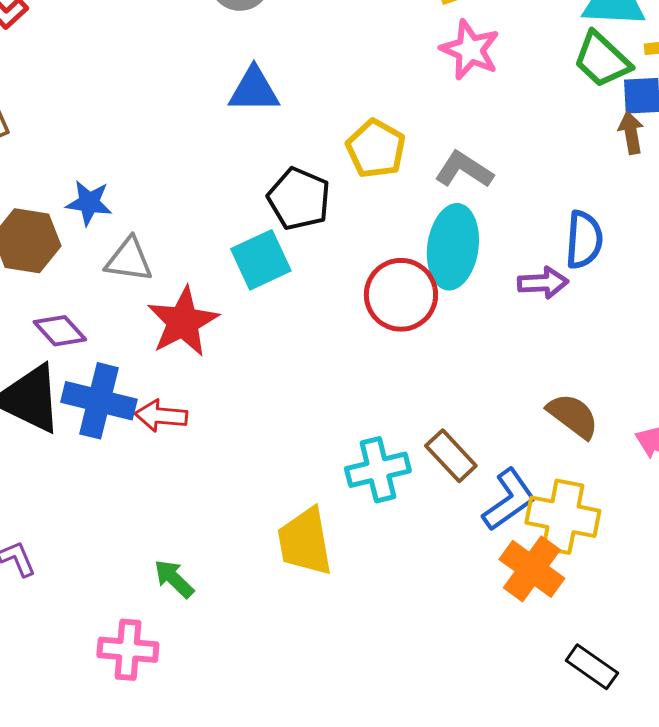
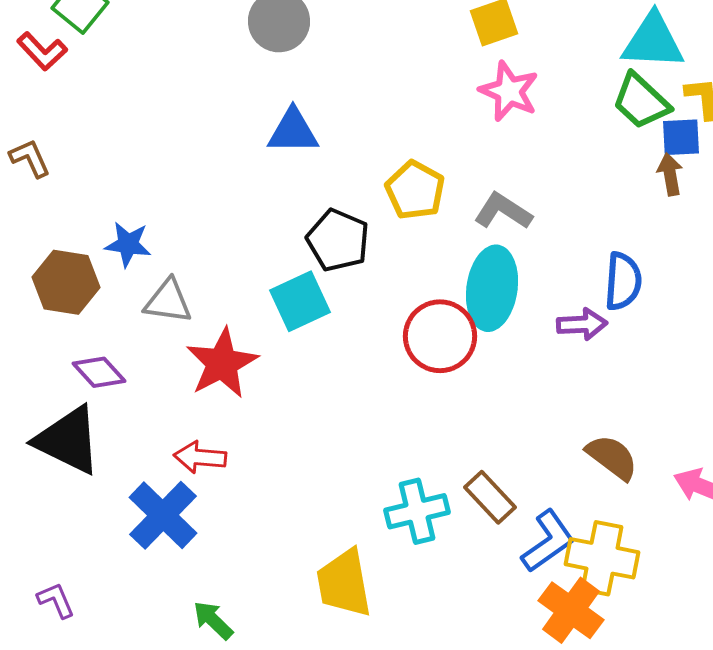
blue cross: (99, 401) -> (163, 515), moved, turned 30

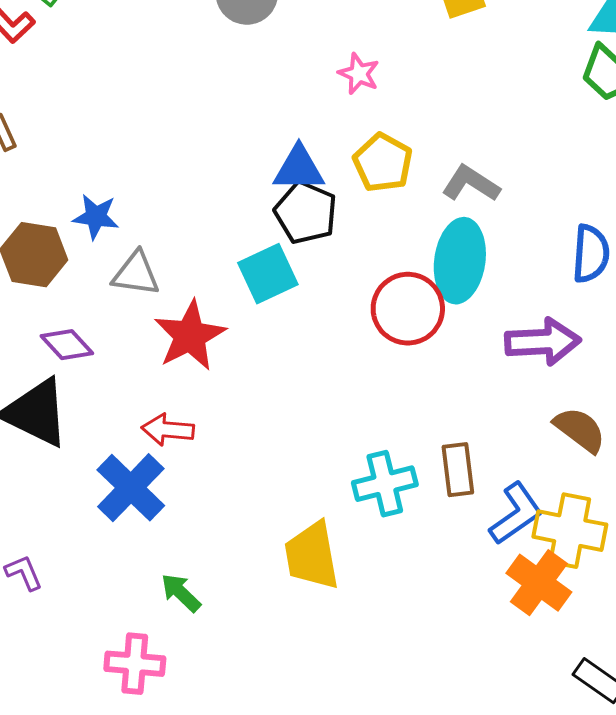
pink star: (509, 91) -> (359, 74), moved, size x0.7
blue triangle: (293, 131) -> (299, 169), moved
purple arrow: (582, 324) -> (543, 342), moved, size x1.5
brown rectangle: (490, 497) -> (458, 470), turned 36

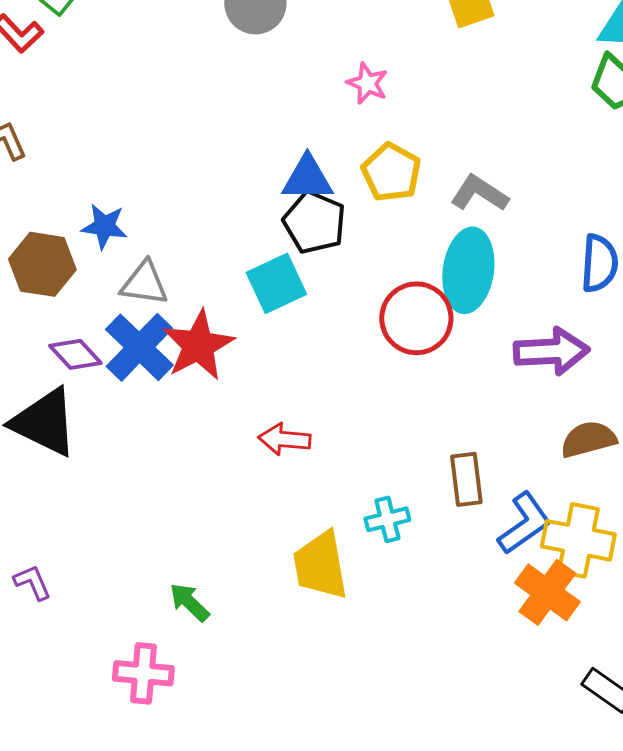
red arrow: (168, 430) -> (284, 439), moved
brown semicircle: (580, 430) -> (588, 439), turned -52
cyan cross: (385, 484) -> (387, 519), moved, size x0.7
blue cross: (131, 488) -> (139, 347), moved

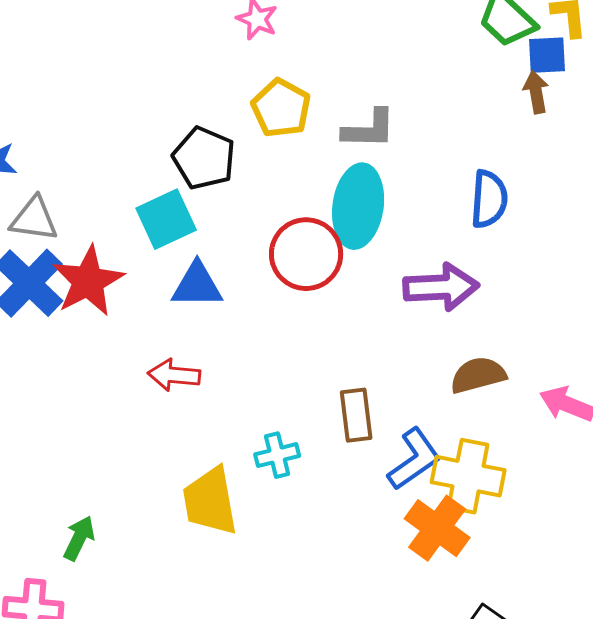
blue triangle: (307, 178) -> (197, 285), moved
gray L-shape: (479, 193) -> (369, 129), turned 148
green arrow: (189, 602) -> (79, 538), turned 72

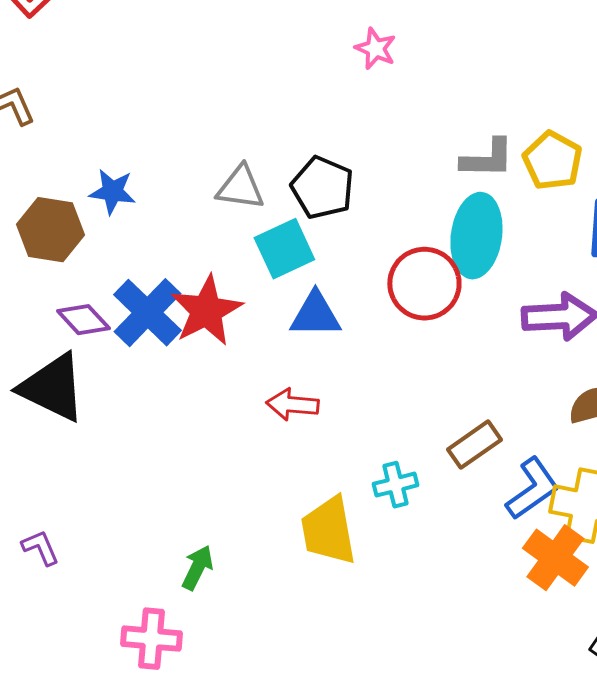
yellow pentagon: (281, 108) -> (552, 161), moved
gray triangle: (34, 219) -> (240, 188), moved
brown rectangle: (356, 415) -> (474, 445), turned 62

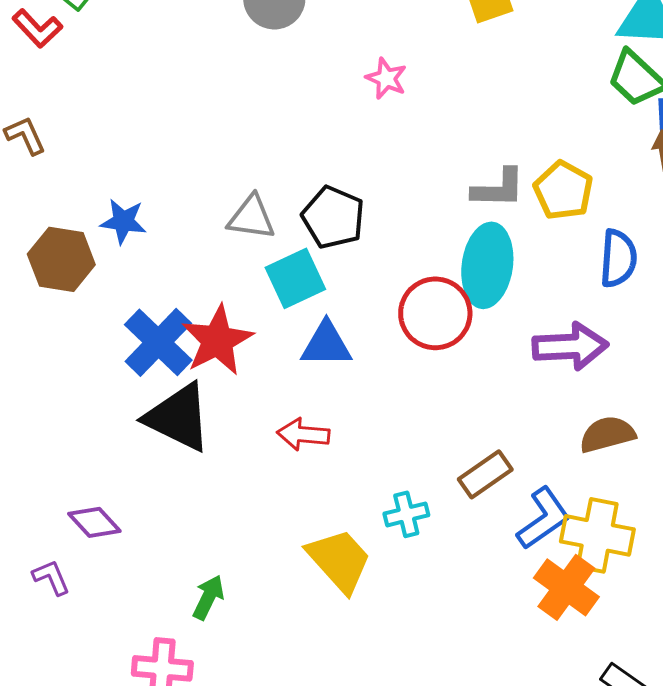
purple diamond: (83, 320) -> (94, 522), moved
black triangle: (52, 388) -> (178, 417), moved
yellow trapezoid: (328, 531) -> (339, 560), turned 148

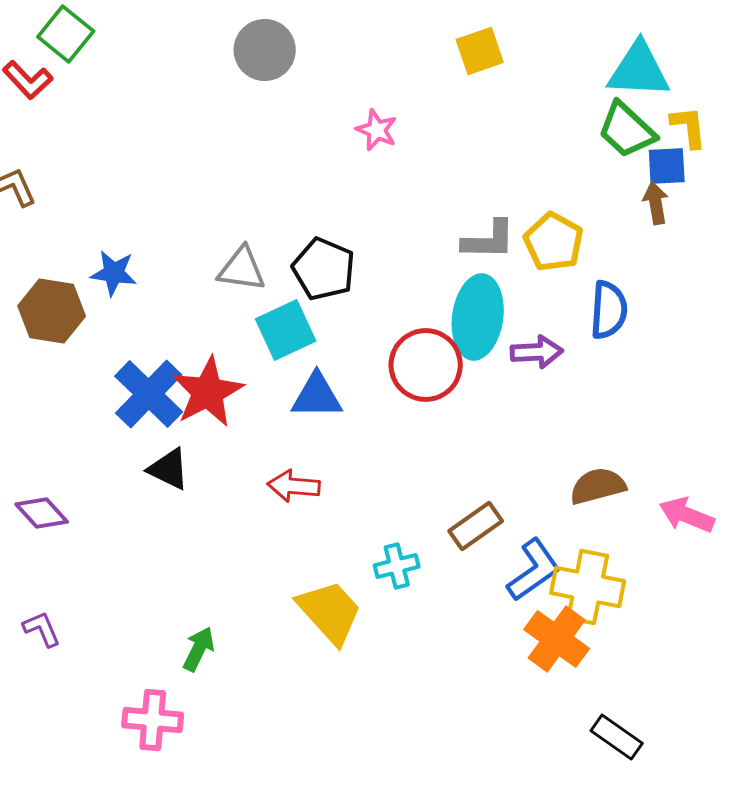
purple arrow: (570, 346) -> (537, 352), moved, size x0.7
black triangle: (178, 417) -> (169, 469), size x0.6
purple diamond: (94, 522) -> (42, 513), moved

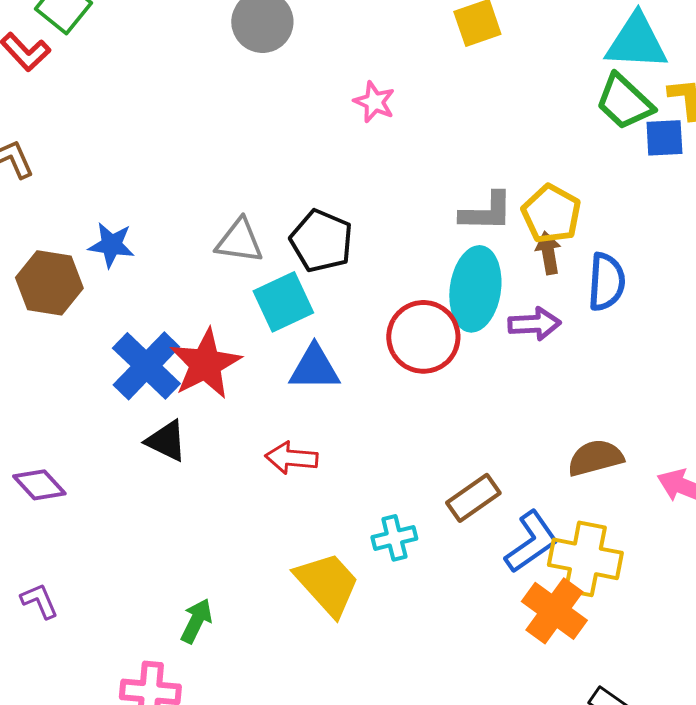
brown arrow: (656, 203) -> (548, 253), moved

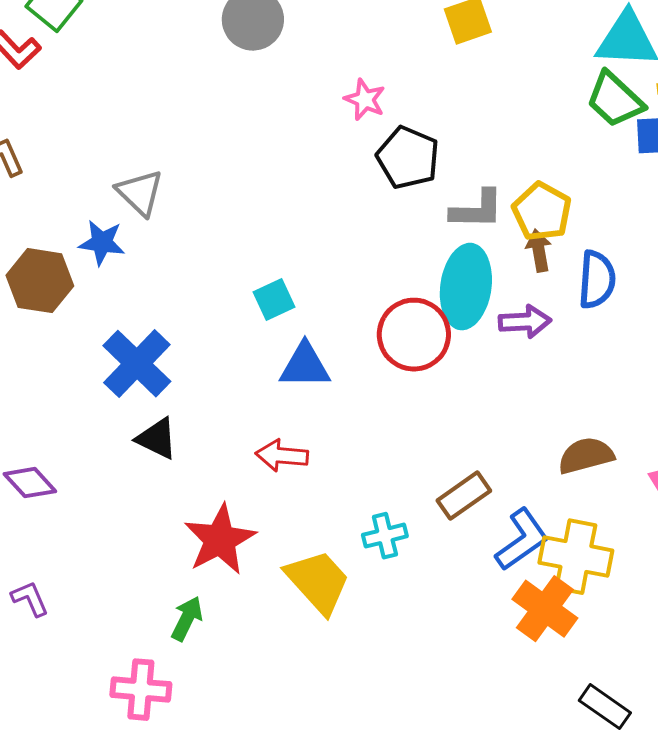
gray triangle: (239, 241) -> (140, 193), moved, turned 36
black pentagon: (321, 241) -> (408, 158), moved
cyan square: (283, 302) -> (274, 300), size x0.7
red star: (205, 364) -> (220, 540), moved

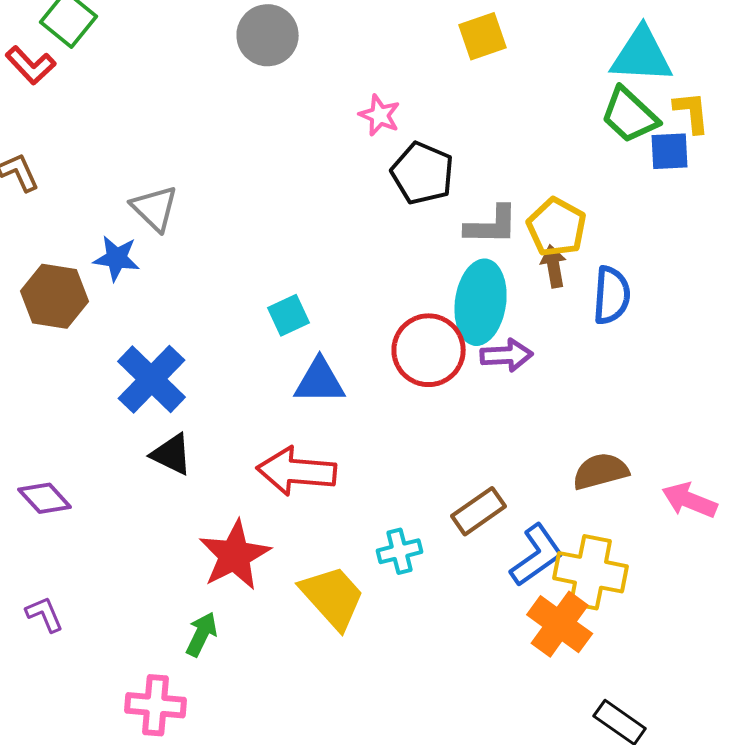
purple arrow: (525, 322) -> (507, 355), moved
red arrow: (282, 456) -> (297, 471), size x1.5

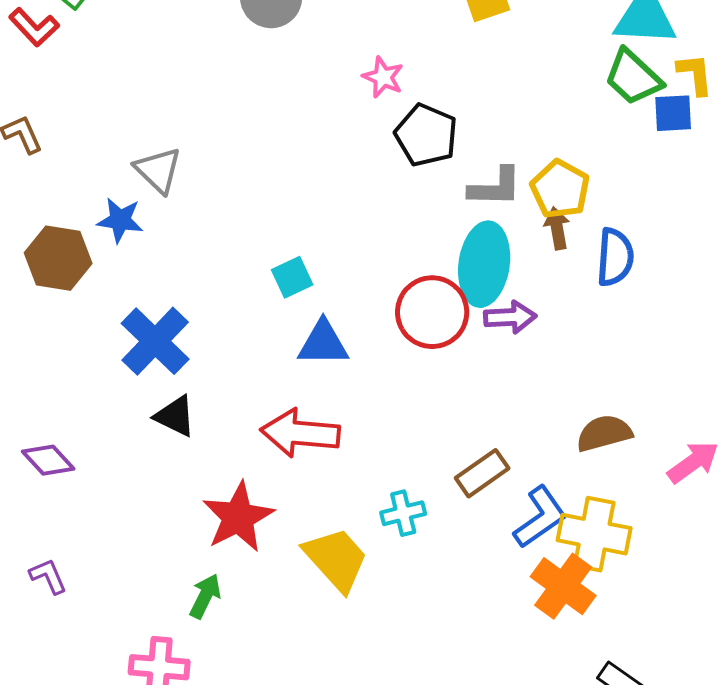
pink arrow: (690, 500) -> (693, 462), turned 122

